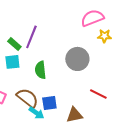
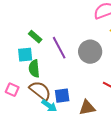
purple line: (31, 37) -> (59, 48), moved, turned -50
green rectangle: (14, 44) -> (35, 37), moved
green semicircle: (40, 70) -> (34, 69), moved

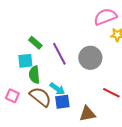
cyan arrow: (49, 106) -> (57, 89), moved

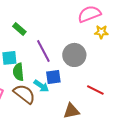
green rectangle: (35, 43) -> (19, 29), moved
blue square: (62, 102) -> (53, 77), moved

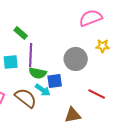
yellow star: (101, 32) -> (103, 46), moved
purple line: (43, 51) -> (31, 55), moved, turned 30
green semicircle: (18, 72) -> (38, 73), moved, turned -72

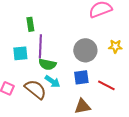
green rectangle: (21, 33) -> (30, 24), turned 40
yellow star: (103, 46) -> (115, 46), moved
blue square: (55, 81) -> (81, 77), moved

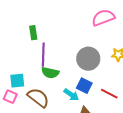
cyan square: (20, 53) -> (17, 81), moved
blue square: (81, 77) -> (84, 86), turned 35
cyan arrow: (52, 81) -> (71, 95), moved

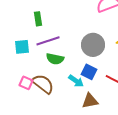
purple line: (43, 55) -> (48, 41), turned 70
cyan square: (17, 81) -> (22, 47), moved
pink square: (10, 97) -> (26, 83), moved

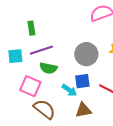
blue square: (89, 72) -> (82, 81), turned -35
pink square: (26, 83) -> (30, 86), moved, size x1.5
brown semicircle: (43, 84) -> (44, 109), moved

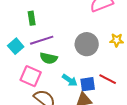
cyan square: (15, 56) -> (16, 46), turned -35
blue square: (82, 81) -> (88, 84), moved

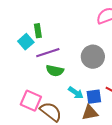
cyan square: (16, 46) -> (26, 42), moved
pink square: (31, 76) -> (31, 101), moved

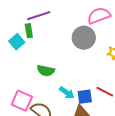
purple line: (48, 53) -> (39, 16), moved
gray circle: (93, 57) -> (84, 38), moved

